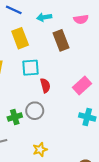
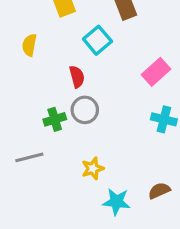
cyan square: (31, 68) -> (97, 40), moved, turned -36
red semicircle: (45, 85) -> (77, 77), moved

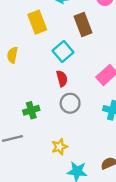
red semicircle: (77, 77) -> (62, 79), moved
gray circle: (85, 110) -> (70, 103), moved

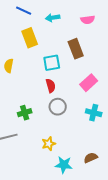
brown rectangle: (83, 24) -> (76, 49), moved
cyan square: (63, 51) -> (52, 63), turned 30

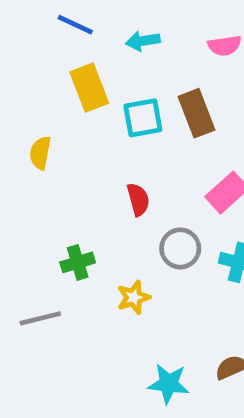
cyan square: (52, 63) -> (143, 118), moved
gray circle: (58, 107) -> (180, 248), moved
yellow star: (49, 144) -> (134, 297), moved

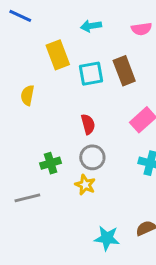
blue line: (75, 25) -> (20, 16), moved
gray circle: (180, 248) -> (92, 157), moved
yellow star: (134, 297) -> (85, 185), turned -30

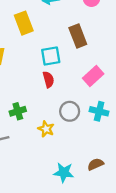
cyan square: (91, 74) -> (51, 56), moved
gray circle: (92, 157) -> (70, 111), moved

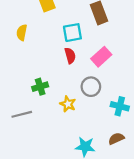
pink rectangle: (93, 76) -> (101, 57), moved
cyan cross: (99, 111) -> (120, 106), moved

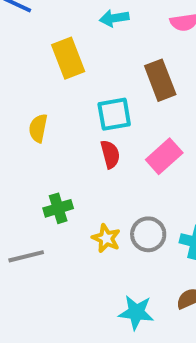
yellow semicircle: (22, 33) -> (38, 128), moved
gray circle: (91, 87) -> (148, 234), moved

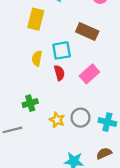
yellow rectangle: (68, 58) -> (36, 19), turned 35
brown rectangle: (160, 80) -> (87, 31), turned -45
yellow semicircle: (38, 128) -> (37, 58), moved

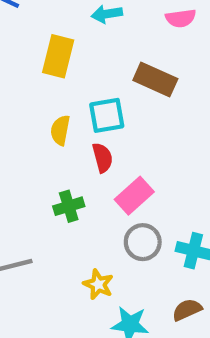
pink rectangle: (89, 74) -> (134, 196), moved
green cross: (30, 103) -> (69, 206), moved
yellow star: (57, 120) -> (98, 284), moved

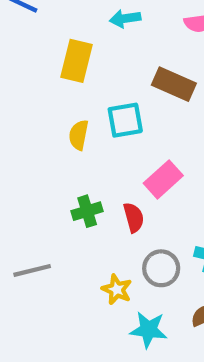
red semicircle: (103, 158) -> (134, 218), moved
pink rectangle: (134, 196) -> (163, 179), moved
gray circle: (143, 242) -> (161, 268), moved

